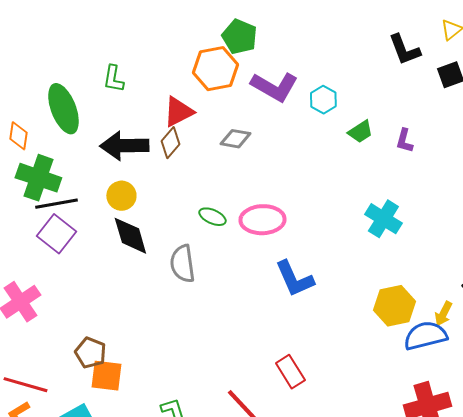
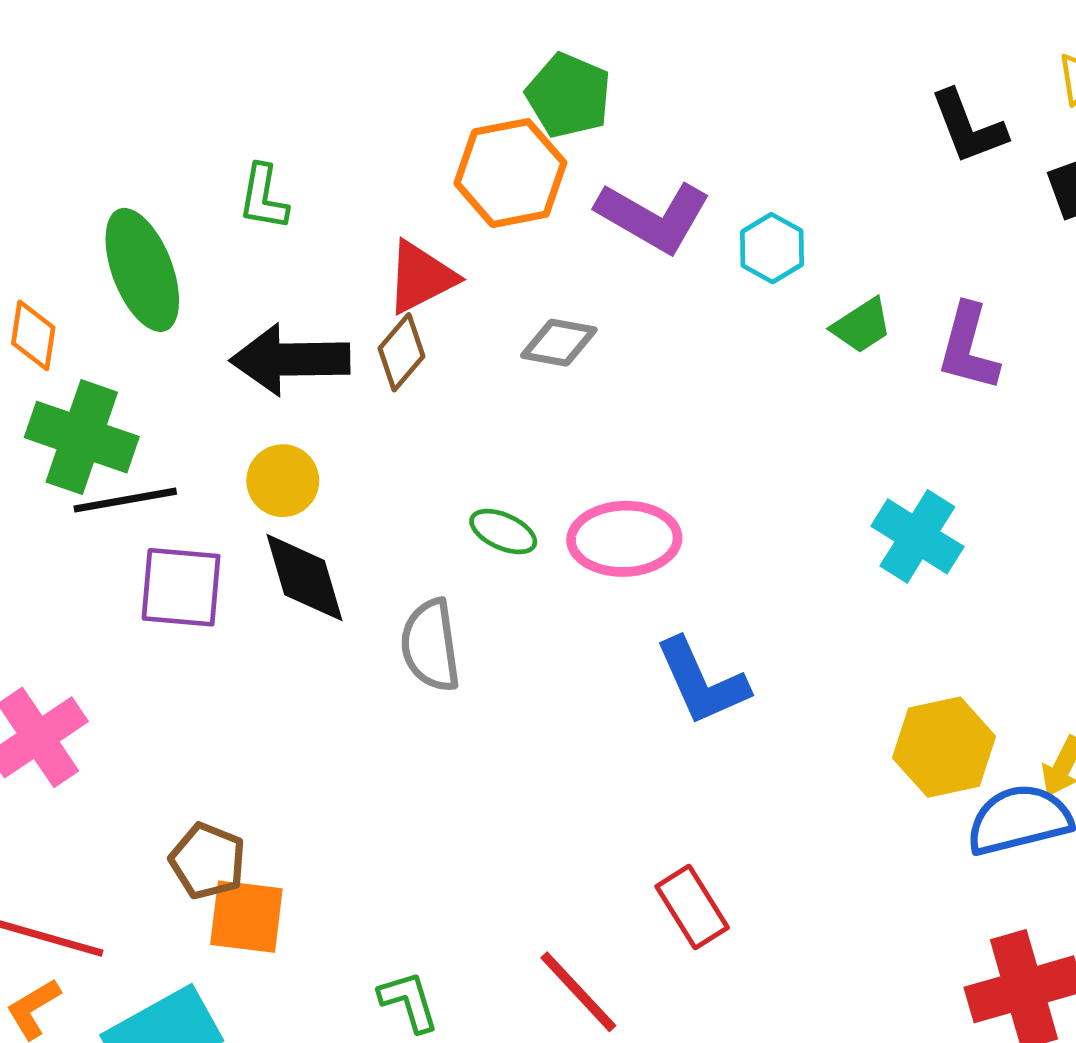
purple L-shape: (404, 141) -> (968, 347), size x1.5
purple square: (56, 234) -> (181, 587), moved, turned -33

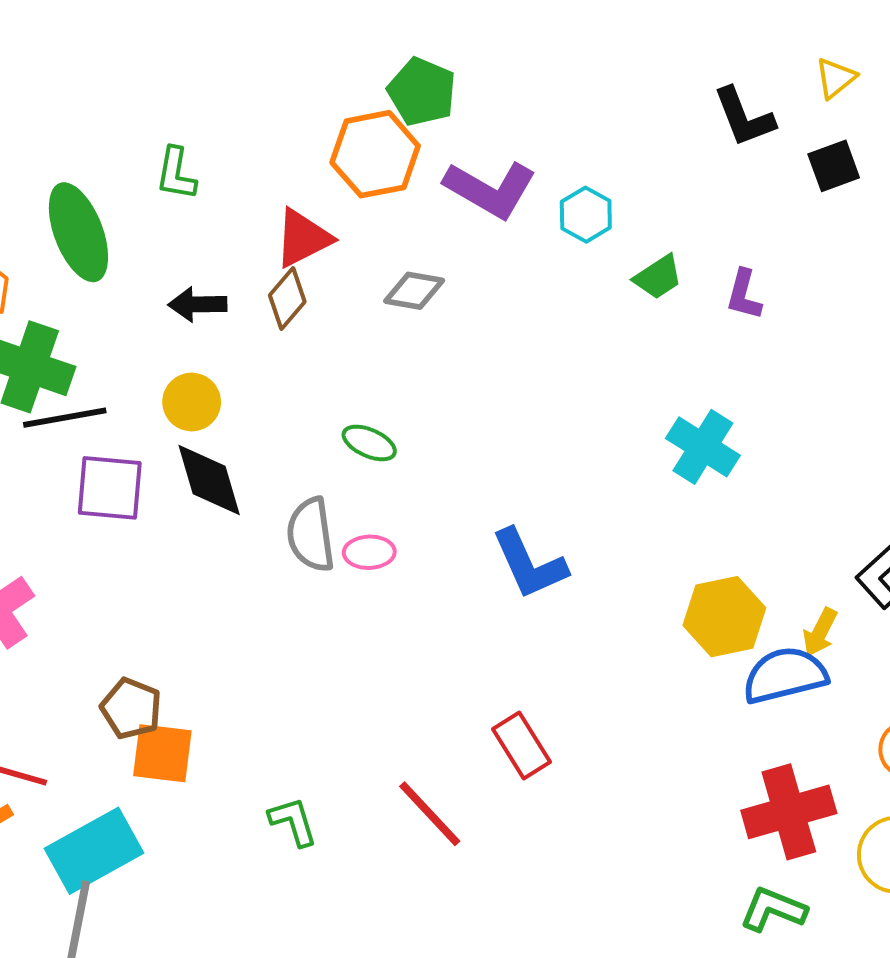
purple L-shape: (968, 347) -> (744, 295), size x0.7
black arrow: (290, 360) -> (198, 304), size x0.6
pink ellipse: (624, 539) -> (369, 552), moved, size x0.6

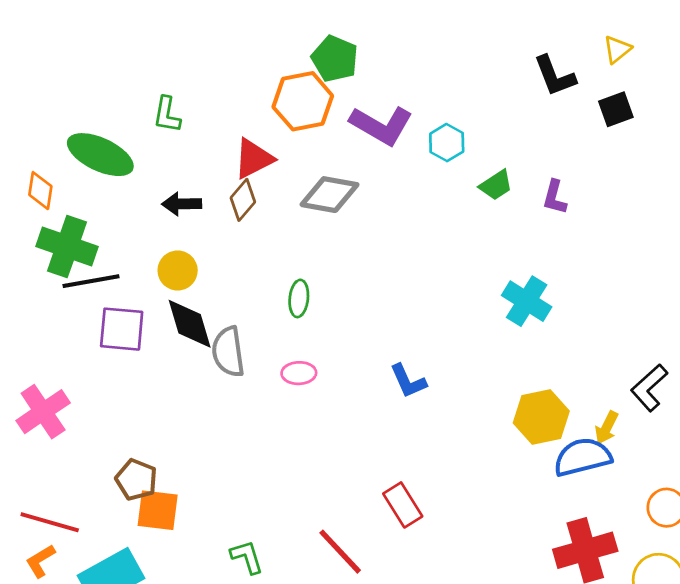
green ellipse: (78, 232) -> (100, 155), turned -44
gray diamond: (414, 291) -> (329, 195), size x1.4
green ellipse: (369, 443) -> (299, 298), turned 72
gray semicircle: (311, 535) -> (228, 352), moved
blue L-shape: (529, 564) -> (408, 381), size x0.7

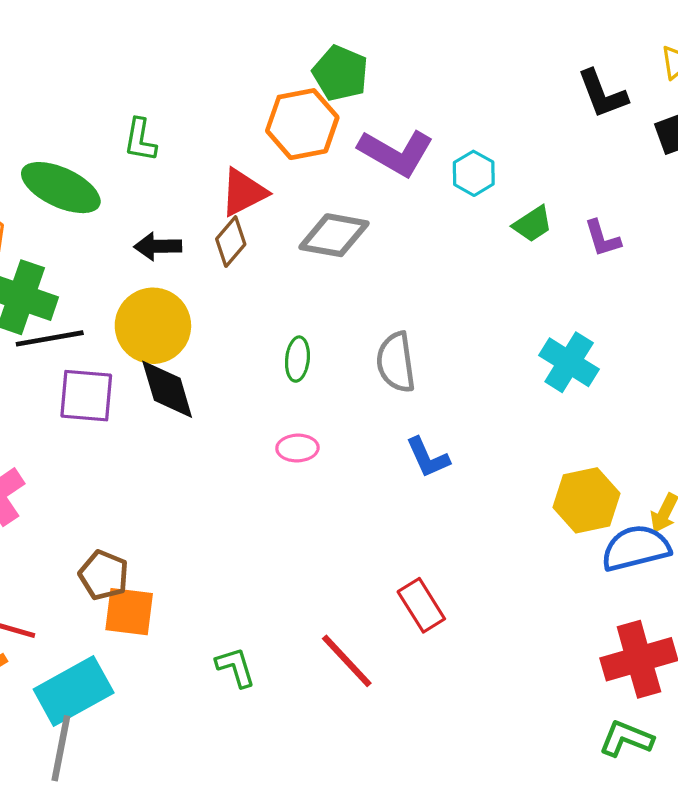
purple L-shape: (555, 197) -> (602, 238), turned -32
yellow circle: (178, 270) -> (153, 326), size x1.6
gray semicircle: (228, 352) -> (396, 362), moved

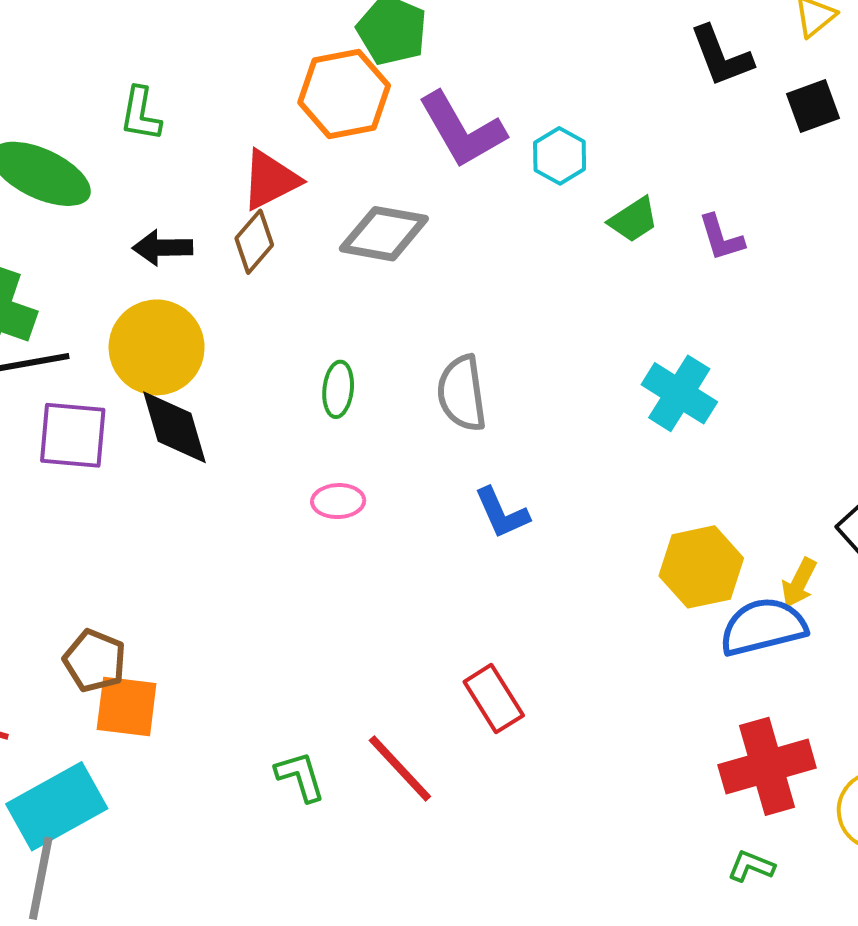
purple L-shape: (396, 153) -> (462, 130), turned 30
green L-shape: (236, 667) -> (300, 776), moved
green L-shape: (626, 739) -> (751, 866), size x0.7

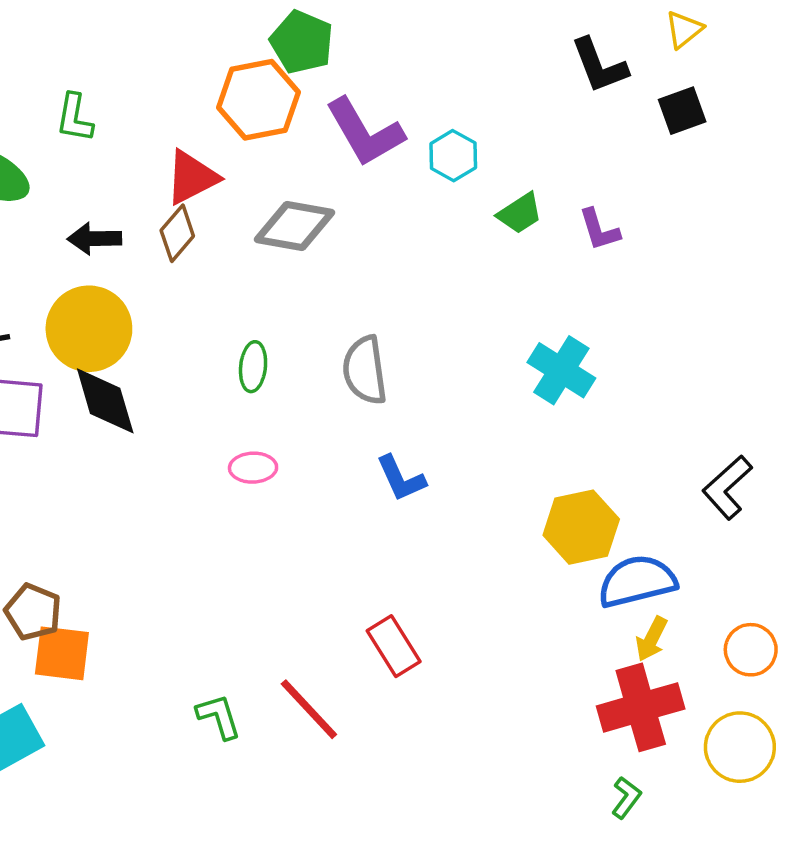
yellow arrow: (799, 583) -> (652, 639), moved
green L-shape: (751, 866) -> (626, 798), turned 105

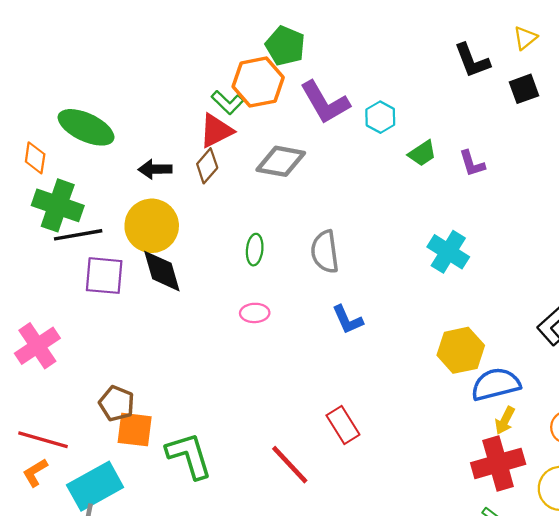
green L-shape: (75, 118) -> (228, 102), moved, turned -56
green L-shape: (219, 716) -> (189, 456), moved, size x1.6

